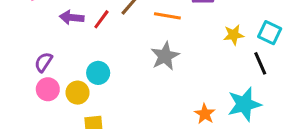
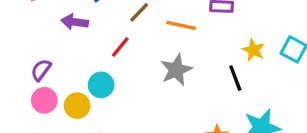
red line: (101, 19) -> (120, 47), moved
yellow star: (234, 35) -> (253, 50), turned 30
black line: (260, 63) -> (235, 78), moved

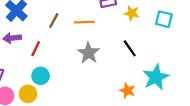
red line: (120, 47) -> (36, 49), moved
yellow star: (253, 50) -> (132, 13), moved

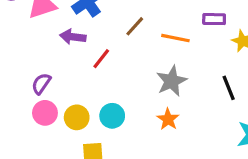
cyan circle: (41, 76) -> (112, 116), moved
orange star: (127, 90) -> (168, 119), moved

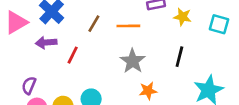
black line: (229, 88) -> (179, 57), turned 48
orange star: (168, 119) -> (148, 91), moved, turned -30

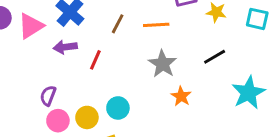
black line: (179, 57) -> (215, 57), turned 48
orange star: (148, 91) -> (181, 96), turned -30

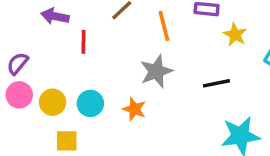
orange line: (156, 25) -> (164, 26), turned 60
red line: (95, 60) -> (84, 42), turned -42
orange star: (181, 96) -> (134, 109), moved, turned -30

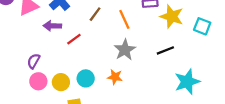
yellow star: (235, 35) -> (172, 17), size x1.5
red line: (84, 42) -> (74, 39), turned 63

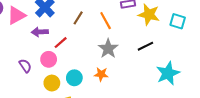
purple semicircle: (34, 61) -> (25, 66), turned 120
pink circle: (38, 81) -> (49, 59), moved

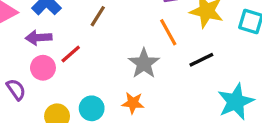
orange line: (106, 21) -> (168, 32), moved
pink circle: (49, 59) -> (43, 68), moved

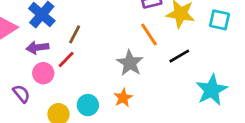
brown line: (98, 16) -> (75, 34), moved
orange star: (133, 103) -> (123, 98), turned -30

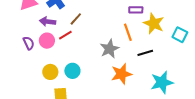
purple semicircle: (21, 94) -> (29, 43), moved
orange star: (123, 98) -> (121, 74), moved, size x1.5

